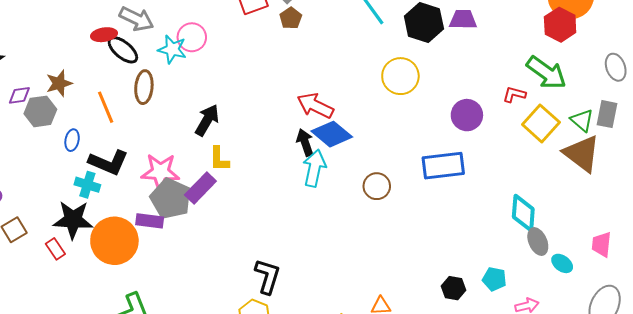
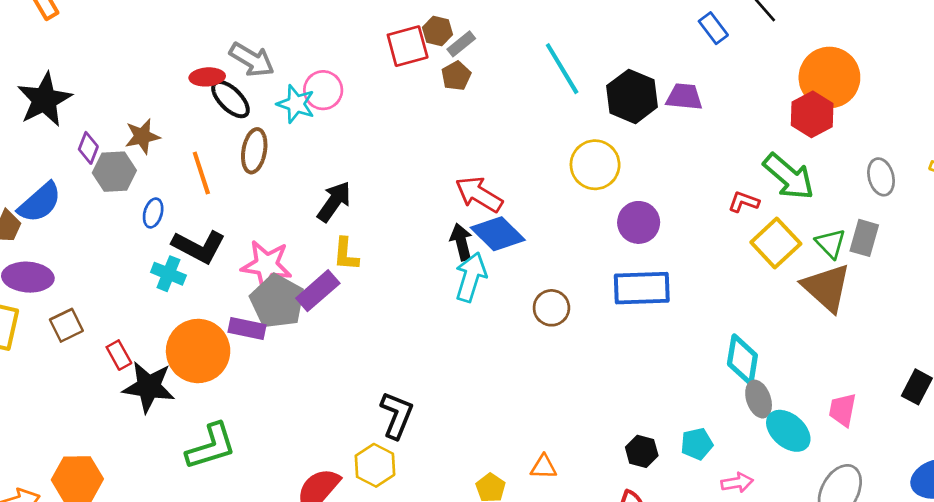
purple diamond: (19, 95) -> (88, 148), turned -65
purple circle: (467, 115) -> (639, 222), moved
black star: (73, 220) -> (149, 387), moved
cyan ellipse: (562, 263) -> (788, 431), size x1.6
cyan pentagon: (494, 279) -> (697, 444), turned -30

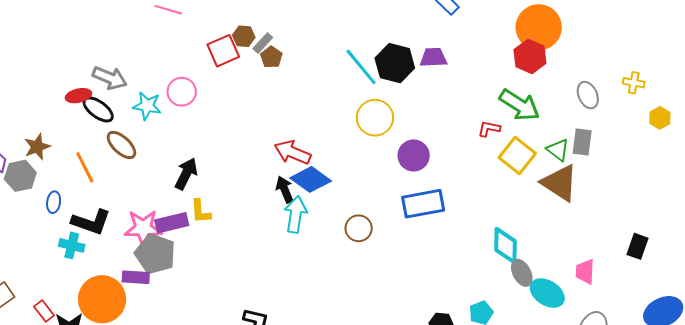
cyan line: (562, 69) -> (361, 67), moved
brown pentagon: (456, 76) -> (271, 57), moved
pink circle: (323, 90) -> (182, 92), moved
brown ellipse: (254, 151) -> (121, 145), turned -48
purple rectangle: (318, 291) -> (172, 223), moved, turned 36

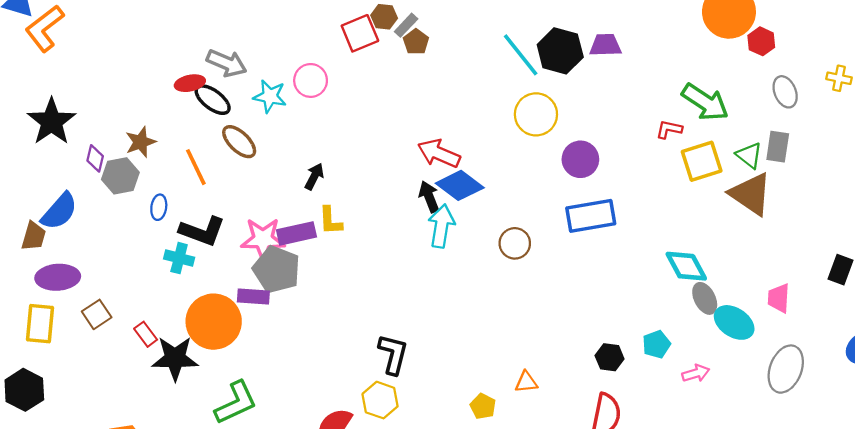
red hexagon: (530, 56) -> (761, 41), moved, size x0.7
yellow square: (517, 156) -> (702, 161), turned 33
black arrow: (186, 174) -> (314, 176), size x0.7
cyan diamond: (506, 246) -> (686, 266), turned -30

